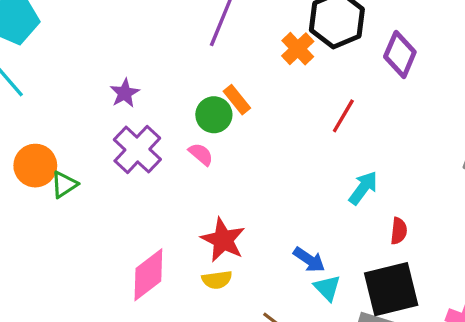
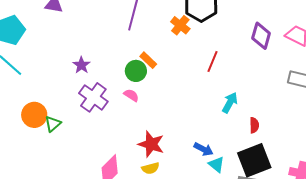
purple diamond: (400, 54) -> (261, 36), moved

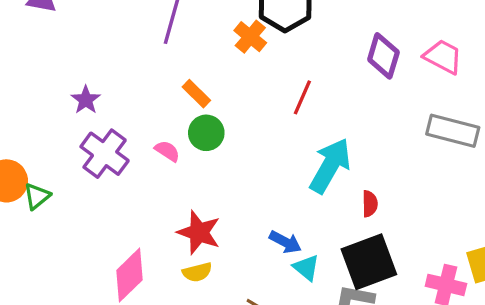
green circle: (136, 71) -> (206, 133), moved
cyan arrow: (230, 103) -> (330, 166), size x1.6

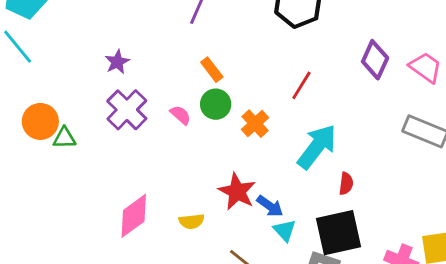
orange cross: (250, 37) -> (255, 124), moved
green triangle: (37, 196) -> (64, 138), turned 30
red star: (199, 232) -> (237, 192), moved

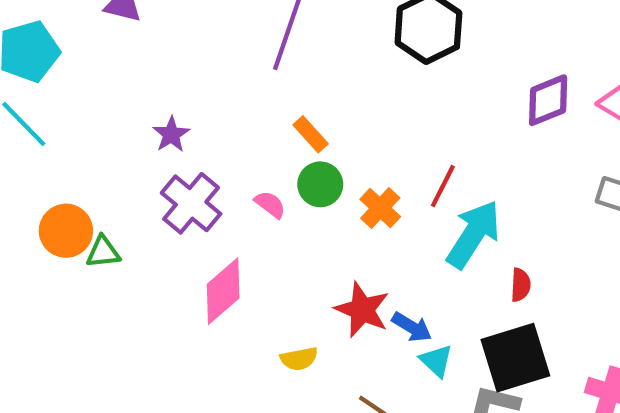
purple diamond: (375, 60) -> (548, 100), turned 48
red line: (301, 85) -> (443, 186), moved
pink diamond: (134, 216) -> (223, 291), moved

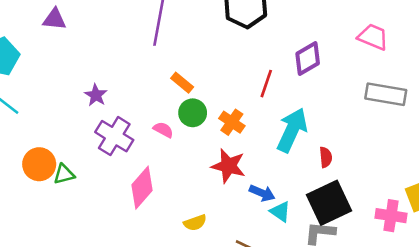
purple diamond: (548, 100) -> (308, 58), moved
red line: (443, 186) -> (266, 84), moved
red star: (362, 310) -> (228, 166), moved

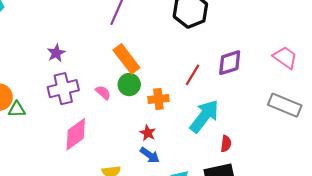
orange rectangle: (182, 83) -> (126, 59), size x1.6
orange cross: (232, 122) -> (158, 99), turned 36
purple cross: (114, 136) -> (63, 89), turned 32
red star: (228, 166) -> (148, 133), size x0.6
blue arrow: (262, 193) -> (150, 155), moved

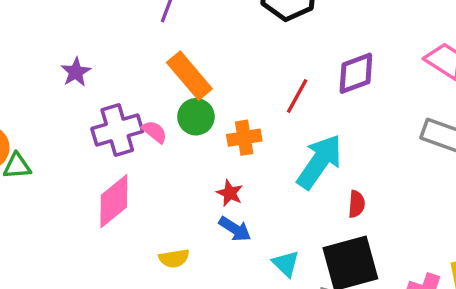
purple cross: (63, 89) -> (117, 130), moved

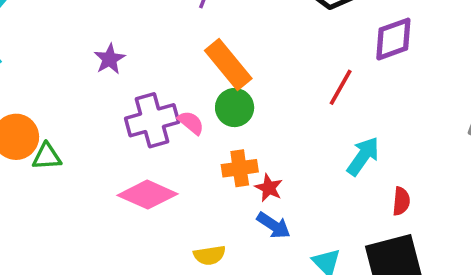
purple diamond: (356, 73) -> (393, 39), moved
orange cross: (244, 138) -> (240, 168), moved
cyan arrow: (319, 162) -> (363, 156), size x0.7
pink diamond: (114, 201) -> (147, 195), turned 62

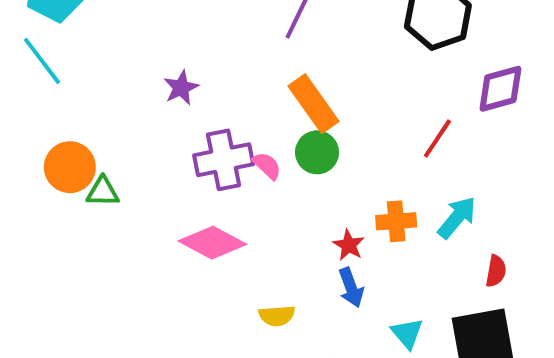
orange cross: (240, 168) -> (396, 221), moved
blue arrow: (274, 225) -> (351, 288), turned 32

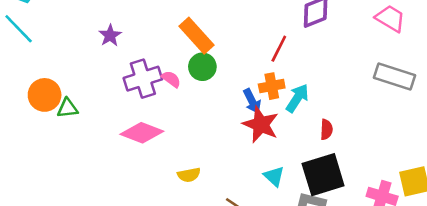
orange cross: (396, 221) -> (272, 86), moved
red star: (349, 245) -> (261, 125), moved, size x1.8
blue arrow: (351, 288) -> (252, 101), moved

